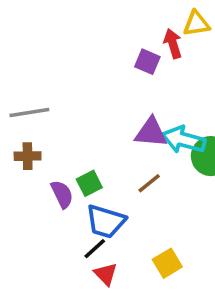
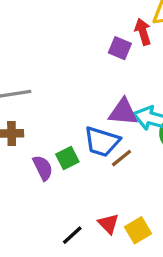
blue trapezoid: (106, 221) -> (102, 142), moved
black line: (95, 249) -> (72, 235), moved
red triangle: (106, 274) -> (108, 224), moved

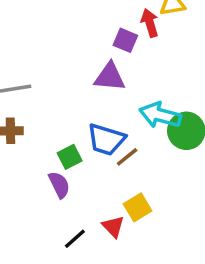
purple triangle: (123, 112) -> (110, 77), moved
purple semicircle: (43, 168) -> (59, 185), moved
yellow square: (138, 230) -> (138, 207), moved

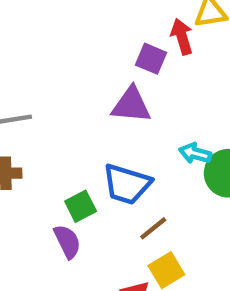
cyan arrow: (160, 115) -> (195, 153), size x0.6
brown line: (127, 157) -> (153, 228), moved

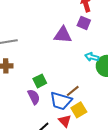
purple square: (151, 59) -> (84, 23), moved
blue trapezoid: (127, 184) -> (61, 101), moved

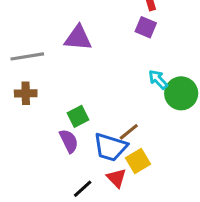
purple triangle: (63, 35) -> (78, 38), moved
cyan arrow: (92, 57) -> (158, 79), turned 32

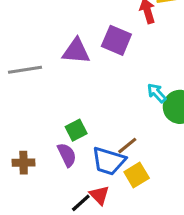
purple square: (146, 27) -> (116, 40), moved, size x1.4
brown cross: (26, 93) -> (24, 163), moved
red triangle: (117, 178) -> (99, 195), moved

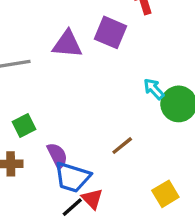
green square: (76, 130) -> (24, 126), moved
blue trapezoid: (109, 161) -> (72, 177), moved
yellow square: (137, 175) -> (165, 194), moved

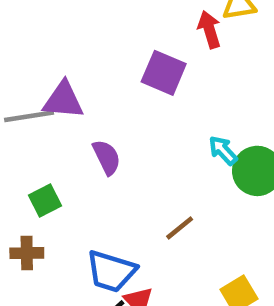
purple triangle: (67, 44) -> (63, 100), moved
purple semicircle: (57, 156) -> (107, 157), moved

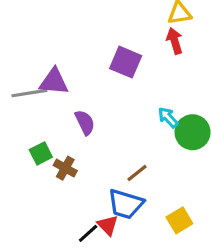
red arrow: (209, 30) -> (175, 41), moved
brown cross: (27, 253) -> (65, 168), moved, turned 30
blue trapezoid: (111, 271) -> (126, 204), moved

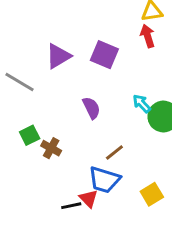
purple triangle: (54, 82) -> (58, 56), moved, turned -36
gray line: (29, 93) -> (19, 82), turned 40
purple semicircle: (85, 122) -> (91, 108), moved
black line: (88, 233) -> (71, 206), turned 30

